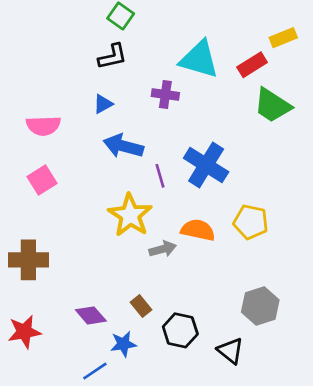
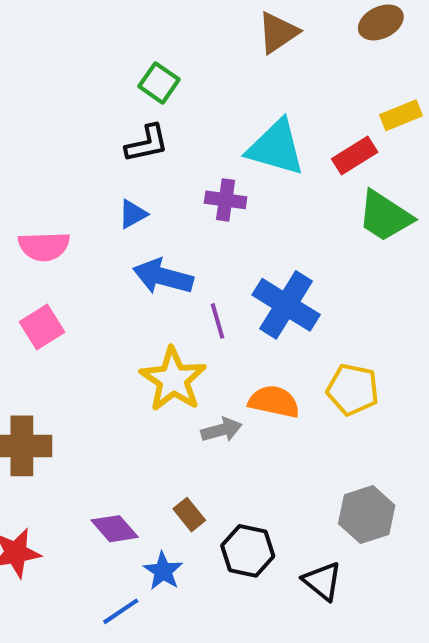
blue star: (123, 344) -> (163, 571), turned -30

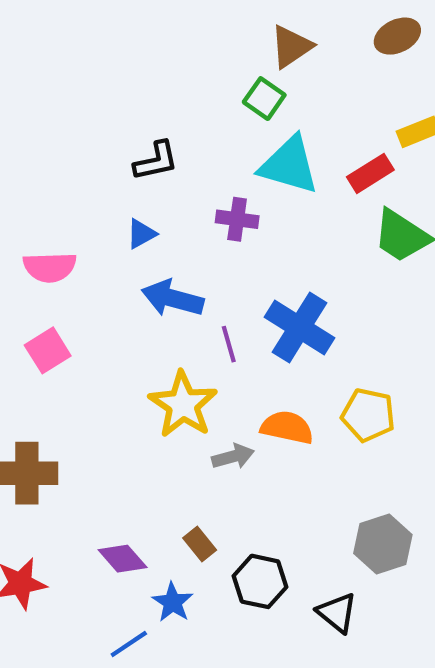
green square: (159, 83) -> (264, 99), moved

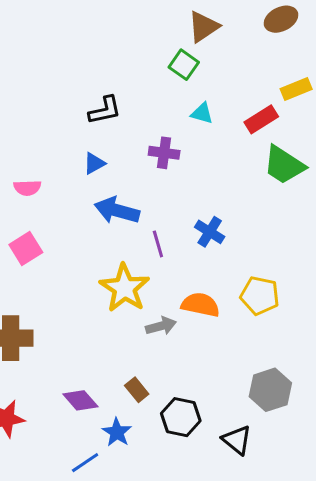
cyan triangle: (289, 165) -> (202, 113), size x0.5
pink semicircle: (50, 267) -> (27, 188), size x0.7
blue cross: (300, 328) -> (210, 232), size x0.6

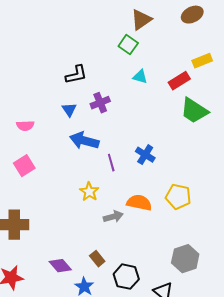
purple cross: (164, 153) -> (100, 103), moved, turned -30
blue triangle: (94, 163) -> (69, 110), turned -35
yellow star: (125, 288) -> (89, 192), size x0.6

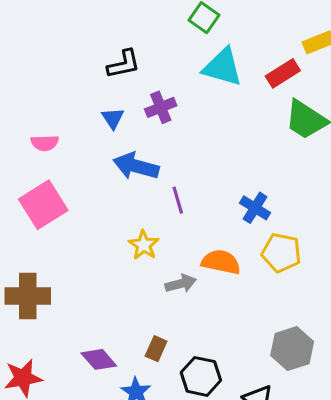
cyan triangle: (140, 77) -> (223, 67), size x1.8
blue cross: (145, 155) -> (255, 208), moved
pink square: (24, 166) -> (43, 205), size x1.4
brown rectangle: (97, 259) -> (156, 349), turned 63

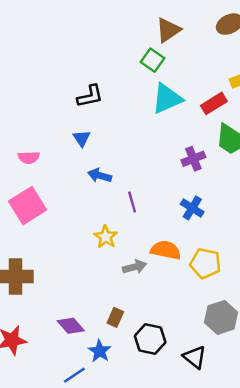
cyan triangle: (223, 67) -> (167, 99), turned -40
purple cross: (161, 107) -> (193, 159), moved
blue arrow: (136, 166) -> (100, 176), size x0.7
yellow pentagon: (281, 253) -> (205, 263), moved

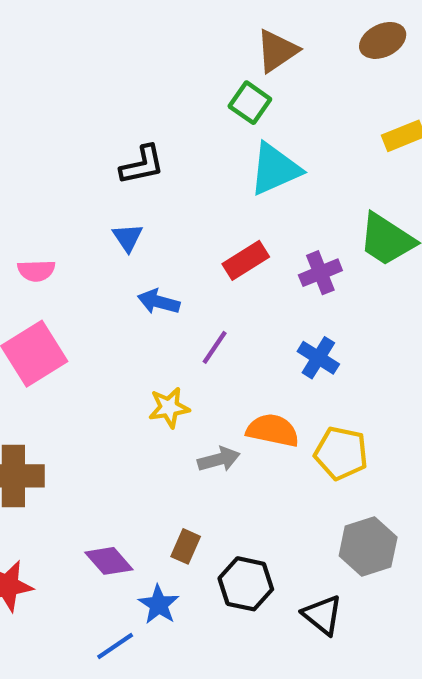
red rectangle: (214, 103) -> (246, 260), moved
purple line: (132, 202) -> (215, 347), turned 50
yellow star: (106, 237) -> (169, 408), turned 30

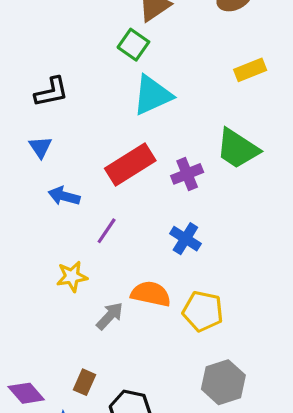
red rectangle: (246, 260) -> (130, 164), size x1.4
gray arrow: (219, 459) -> (110, 316), turned -32

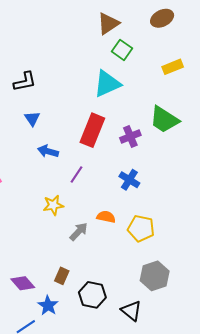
green square: (133, 45) -> (122, 50), moved
black L-shape: (51, 92) -> (25, 82), moved
red rectangle: (130, 164) -> (92, 130), turned -36
orange semicircle: (151, 294) -> (106, 217), size x0.7

